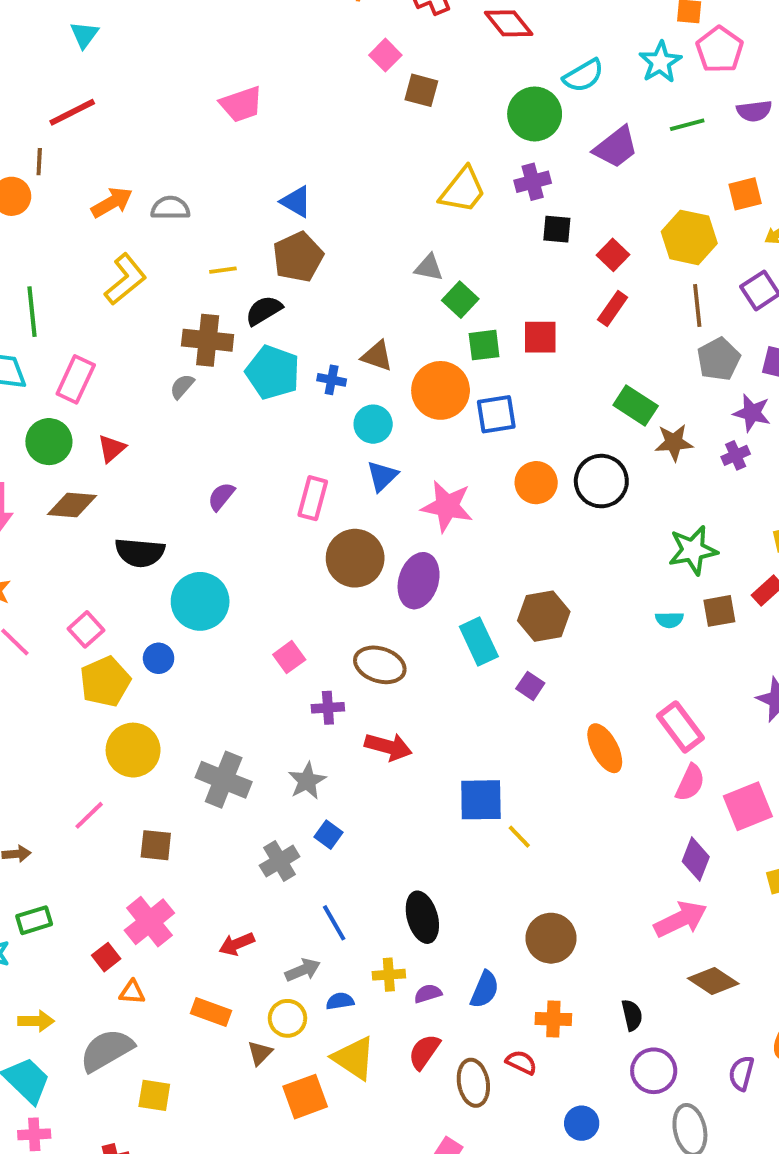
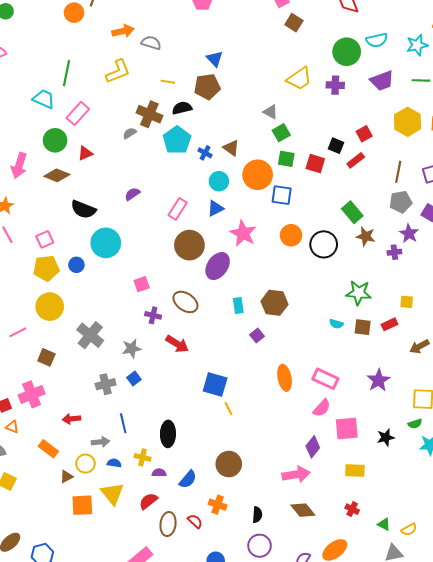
black square: (557, 229) -> (336, 146), moved
yellow hexagon: (689, 237) -> (408, 122), moved
cyan rectangle: (479, 641) -> (238, 305), size x0.7
pink rectangle: (680, 727) -> (325, 379), turned -45

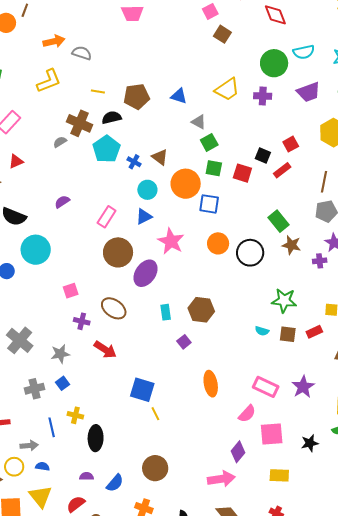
blue triangle: (215, 59) -> (179, 96), moved, turned -30
pink rectangle: (325, 379) -> (266, 387), moved
yellow cross: (143, 457) -> (75, 415), moved

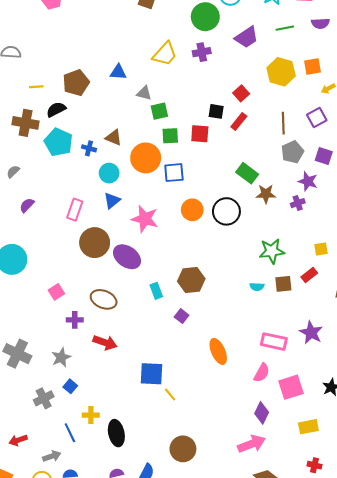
gray semicircle: (60, 142) -> (13, 172), moved
green square: (209, 142) -> (159, 111), turned 30
purple ellipse: (146, 273) -> (127, 257), turned -76

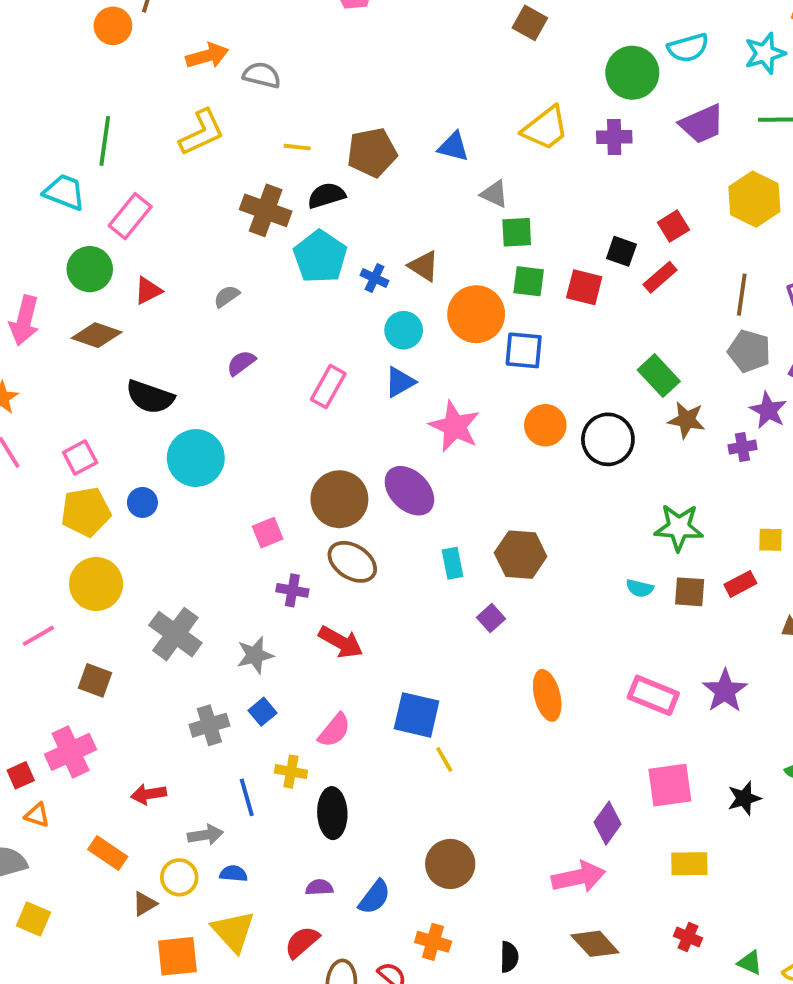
gray pentagon: (292, 152) -> (749, 351), turned 30
brown circle: (95, 243) -> (339, 499), moved
pink semicircle: (262, 373) -> (334, 730), moved

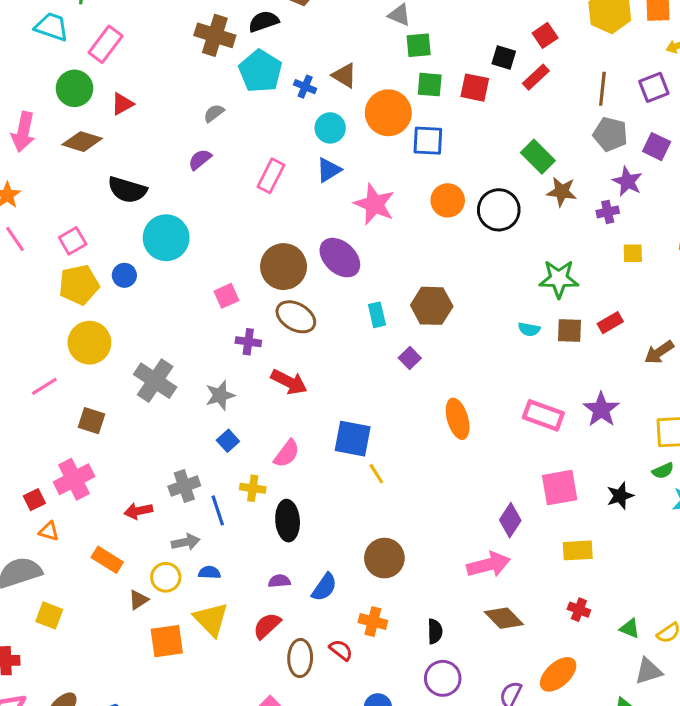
gray semicircle: (227, 296) -> (214, 113), moved
yellow square: (770, 540) -> (633, 253), moved
gray cross: (209, 725) -> (184, 486), moved

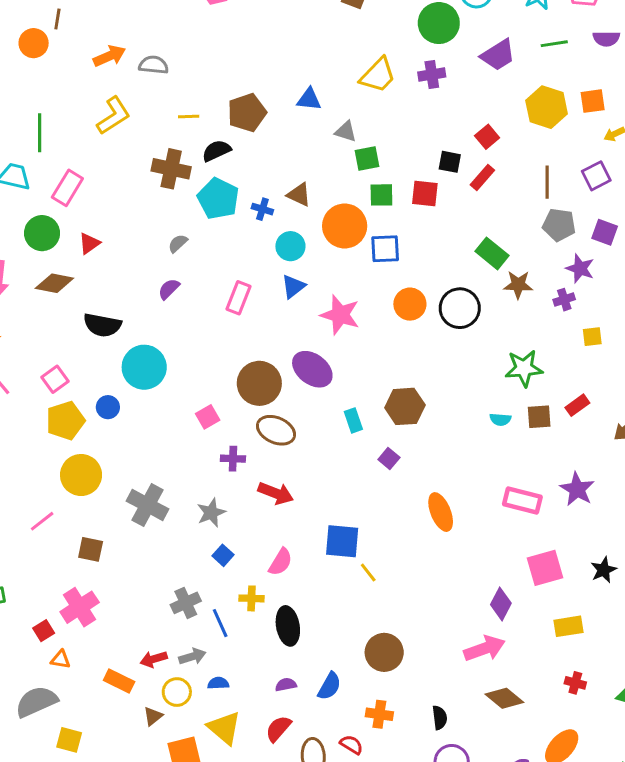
red arrow: (138, 511) -> (154, 659), moved

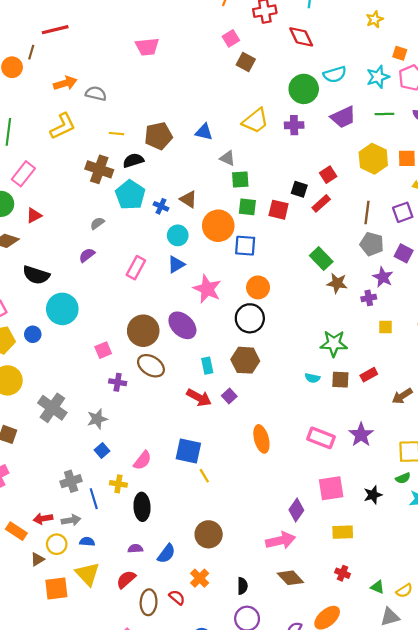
black circle: (460, 308) -> (250, 318), moved
red arrow: (276, 493) -> (199, 398), moved
orange cross: (379, 714) -> (200, 578), turned 30

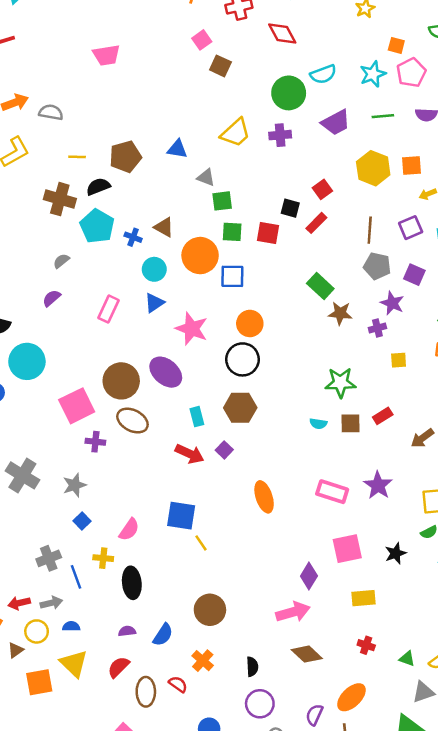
pink square: (103, 350) -> (77, 406), size x1.8

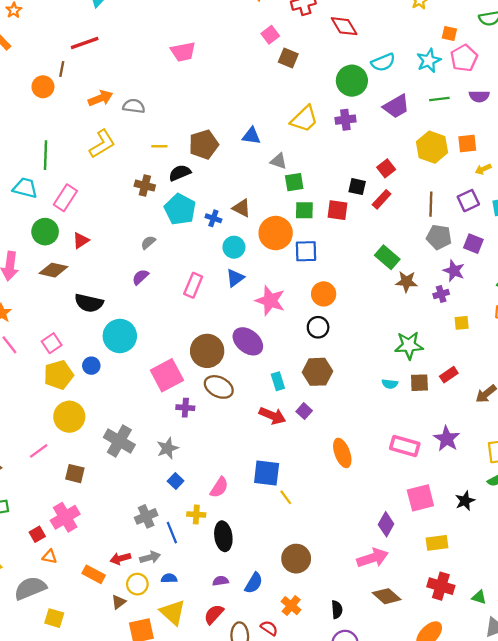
brown cross: (60, 199) -> (145, 186), size x0.7
black circle: (243, 359) -> (318, 327), size x0.7
red cross: (366, 645) -> (441, 586), size x1.6

